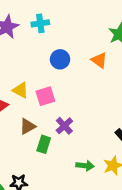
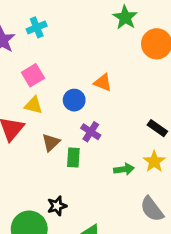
blue circle: (60, 59) -> (74, 100), moved
orange triangle: (99, 60) -> (103, 83), moved
pink square: (45, 96) -> (33, 75), moved

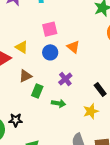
pink square: (33, 75) -> (50, 29), moved
purple cross: (91, 132) -> (65, 79), moved
green arrow: (124, 169) -> (59, 103), moved

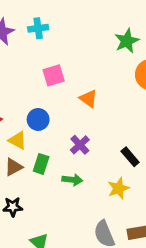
yellow triangle: (22, 47) -> (18, 140), moved
blue circle: (50, 52) -> (38, 119), moved
brown triangle: (25, 76) -> (14, 167), moved

